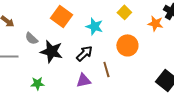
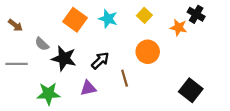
cyan star: (94, 26) -> (108, 19), moved
purple triangle: (83, 80) -> (88, 88), moved
green star: (37, 83) -> (48, 94), size x1.5

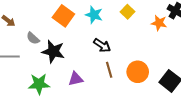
orange circle: (148, 52) -> (138, 72), moved
black arrow: (100, 61) -> (102, 45), moved, turned 78

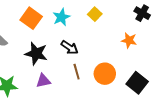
cyan star: (94, 15) -> (61, 17), turned 30
orange star: (159, 23) -> (129, 40), moved
black star: (53, 51) -> (36, 53), moved

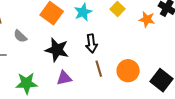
orange star: (129, 40) -> (147, 19), moved
black arrow: (69, 47) -> (91, 43), turned 48

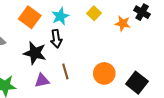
black arrow: (91, 43) -> (56, 39), moved
brown line: (99, 69) -> (65, 71), moved

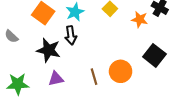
brown line: (65, 71) -> (94, 77), moved
black square: (137, 83) -> (154, 55), moved

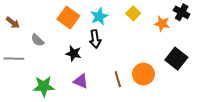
black star: (48, 50) -> (74, 53), size x0.7
purple triangle: (56, 79) -> (81, 81), turned 35

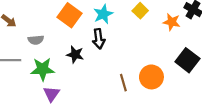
gray semicircle: (38, 40) -> (36, 40), turned -48
purple triangle: (81, 81) -> (52, 94), moved, turned 42
green star: (44, 86) -> (43, 69), moved

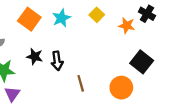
black arrow: (99, 39) -> (57, 61), moved
orange circle: (151, 77) -> (121, 88), moved

